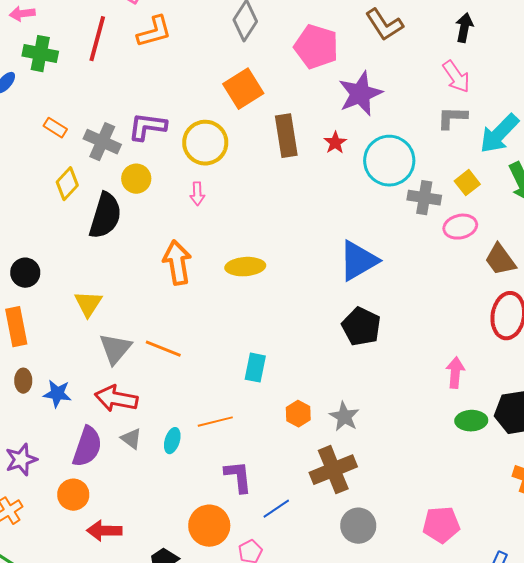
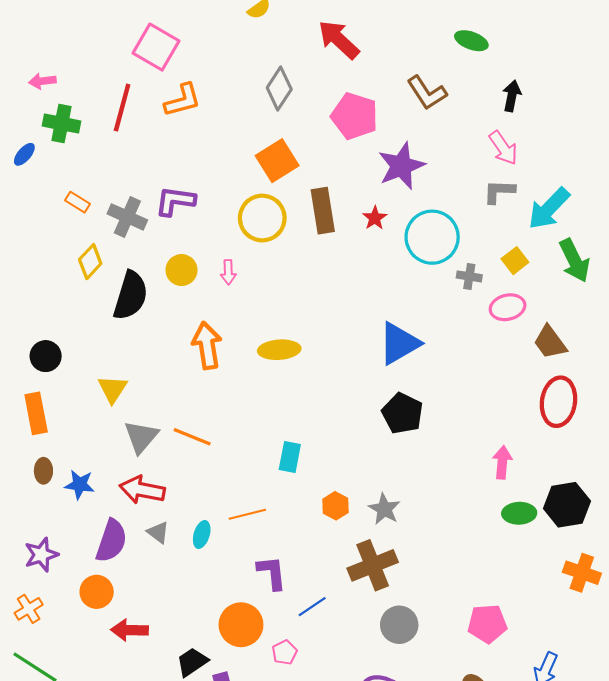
yellow circle: (205, 143) -> (262, 218), moved
yellow circle: (136, 179) -> (182, 270), moved
gray cross: (424, 198) -> (469, 276), size x0.7

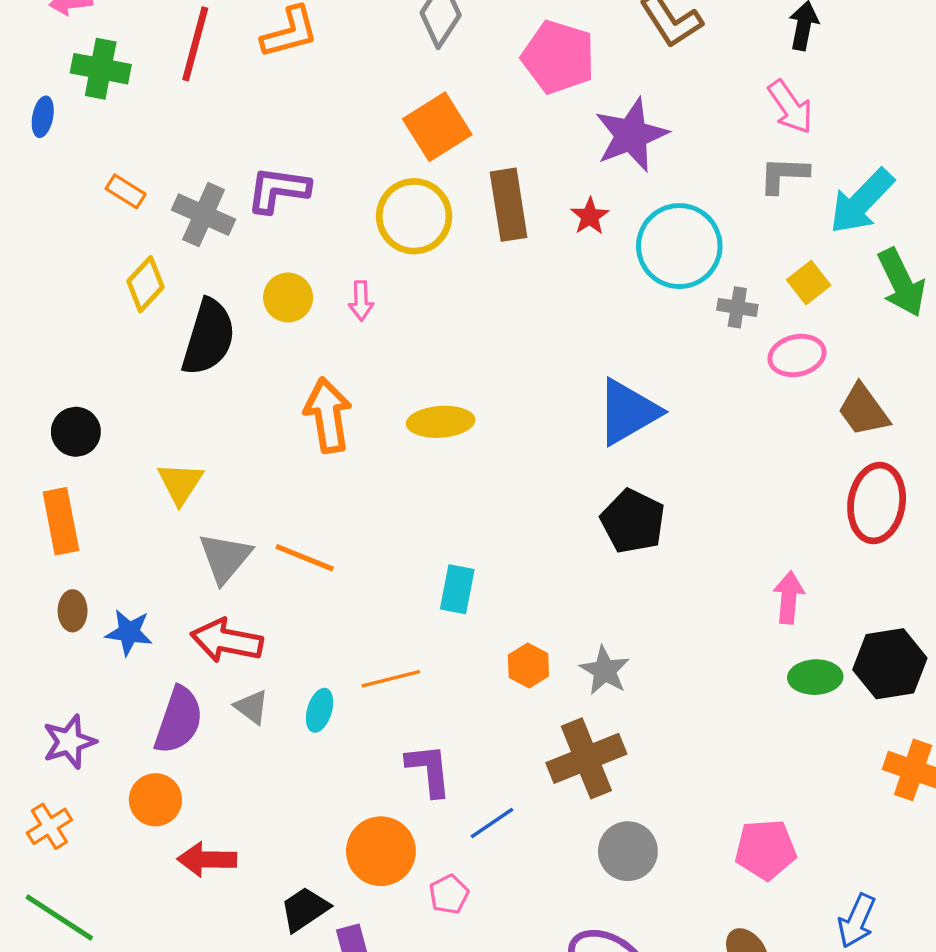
blue ellipse: (24, 154) -> (43, 117), turned -30

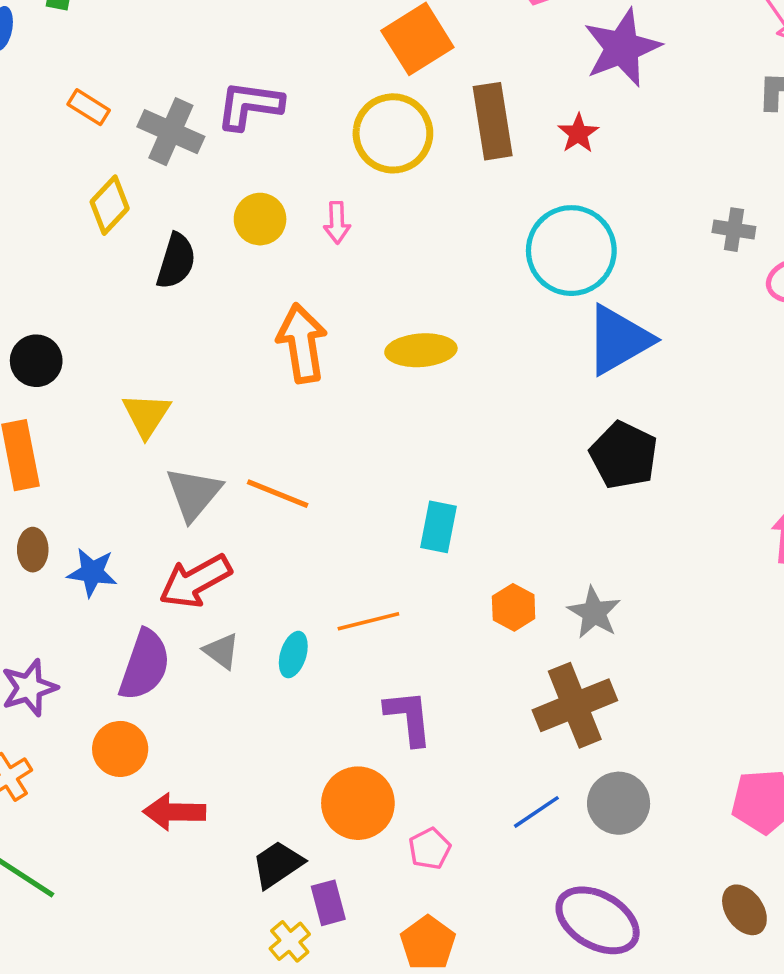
cyan circle: (679, 246) -> (571, 251), moved
black semicircle: (208, 337) -> (176, 261), size x0.7
red arrow: (227, 641) -> (195, 581), turned -40
blue line: (492, 823) -> (536, 812), moved

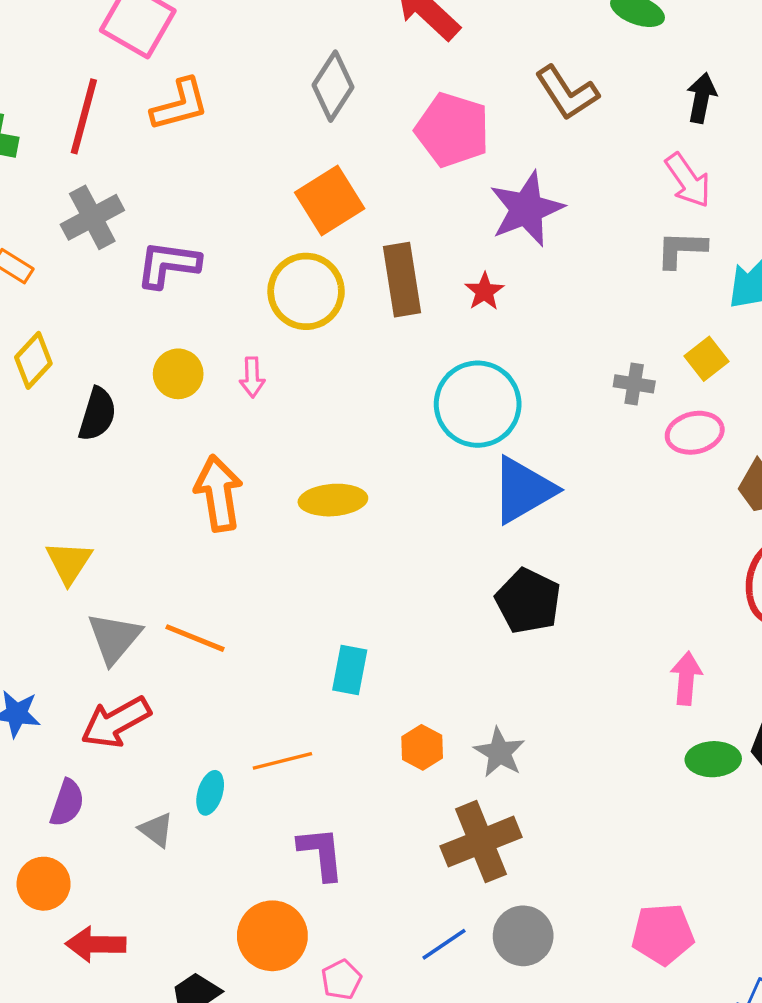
gray cross: (171, 132) -> (92, 217), moved, turned 38
gray triangle: (222, 651) -> (156, 830), moved
purple semicircle: (145, 665) -> (67, 803), size x0.7

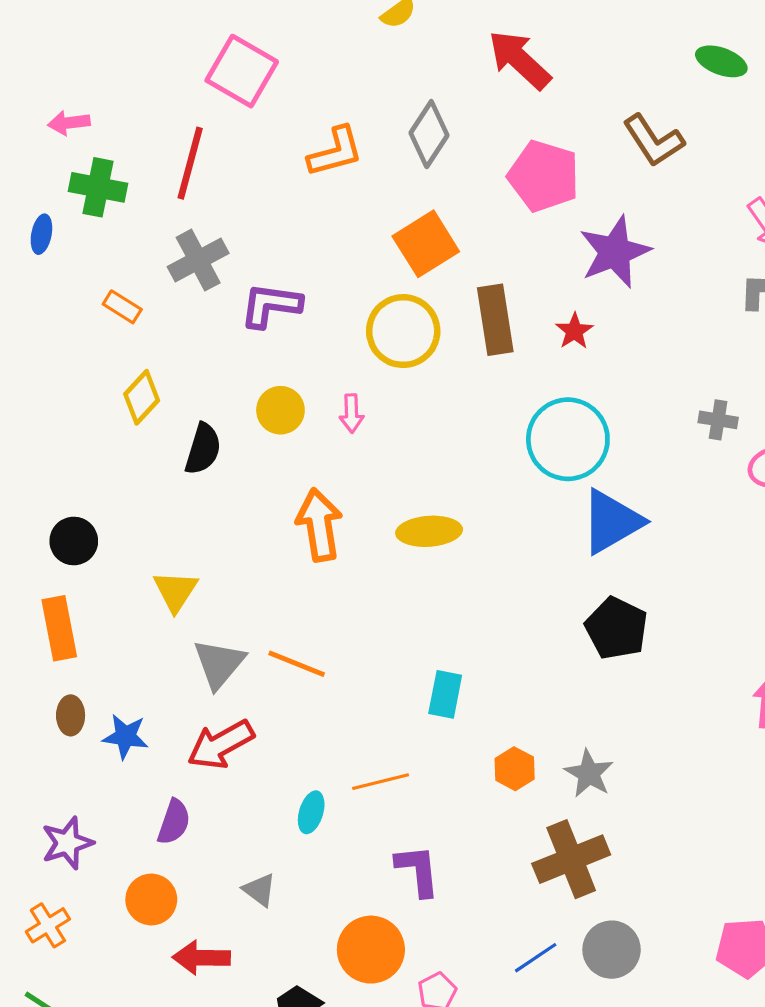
orange L-shape: (180, 105) -> (335, 152), moved
gray triangle: (156, 830) -> (259, 890), moved

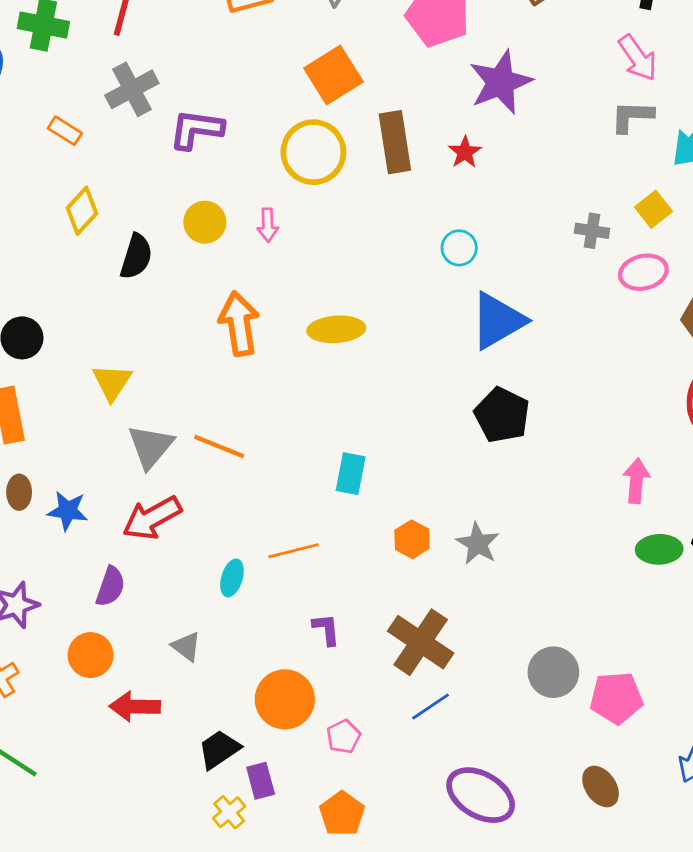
cyan circle: (568, 439) -> (459, 248), size x0.5
brown cross: (571, 859) -> (421, 642), moved, turned -34
purple L-shape: (418, 870) -> (326, 629), size x0.7
gray circle: (612, 950) -> (553, 672), moved

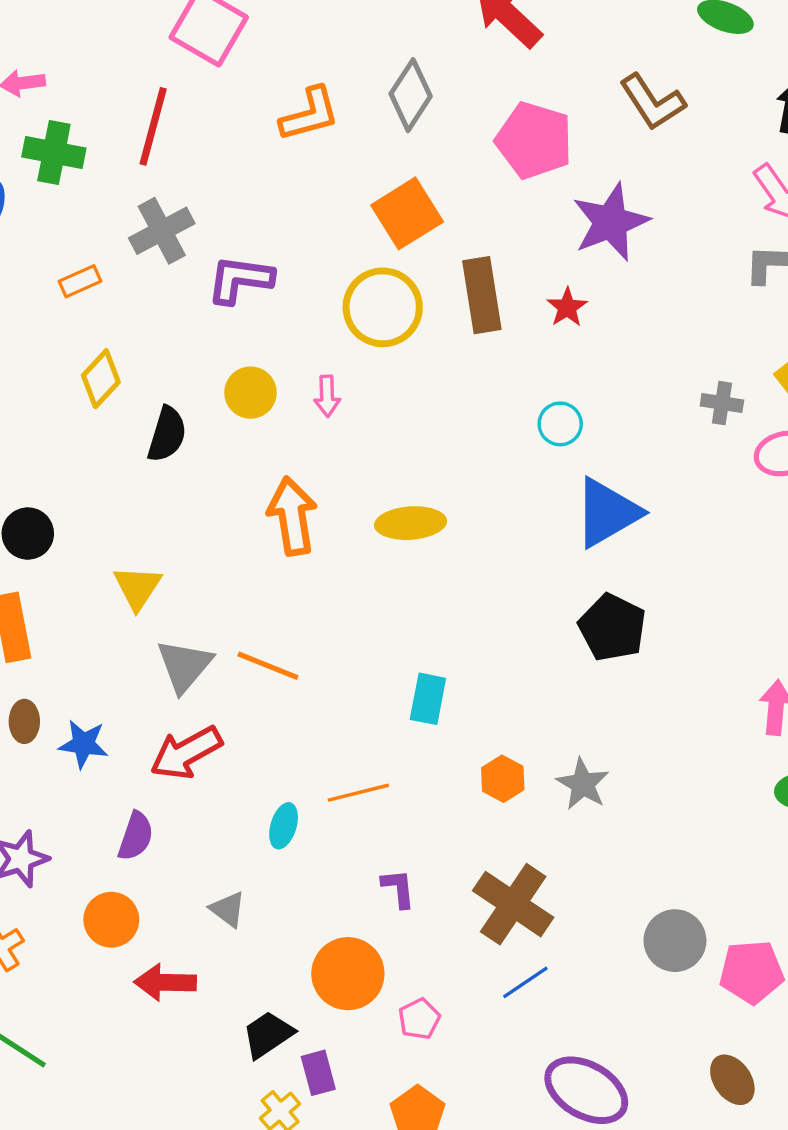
orange rectangle: (65, 131) -> (80, 281), turned -56

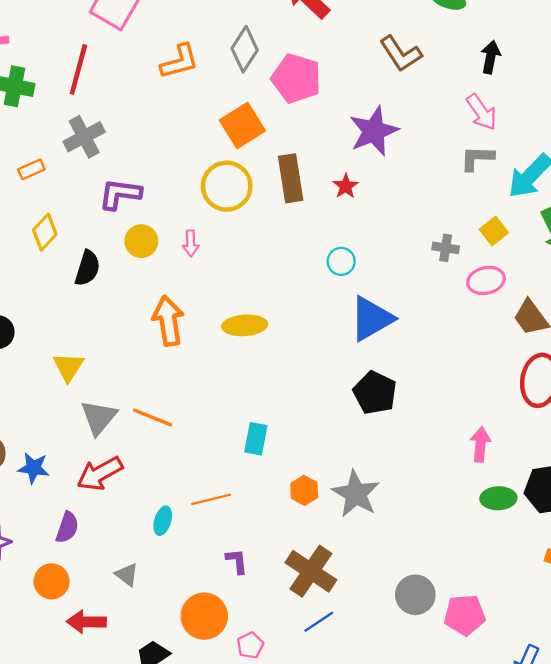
pink pentagon: (534, 140) -> (296, 78), moved
purple L-shape: (240, 280) -> (120, 194), moved
gray star: (583, 784) -> (356, 494), size x1.4

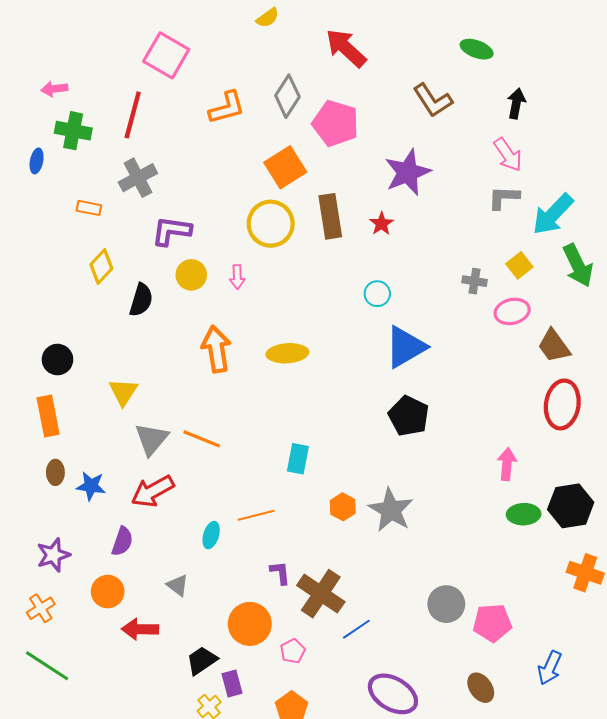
orange rectangle: (31, 169) -> (89, 208), turned 35
brown cross: (311, 571) -> (321, 594), moved

